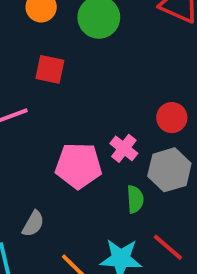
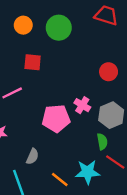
red circle: (172, 118) -> (109, 72), moved
green semicircle: (135, 199) -> (102, 142), moved

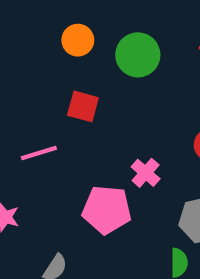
pink cross: (82, 105) -> (146, 173), moved

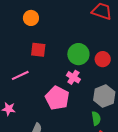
green circle: (138, 55) -> (78, 54), moved
pink pentagon: (107, 210) -> (57, 98), turned 30

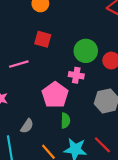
pink cross: (73, 77) -> (76, 75), turned -32
green semicircle: (96, 118) -> (65, 121), moved

